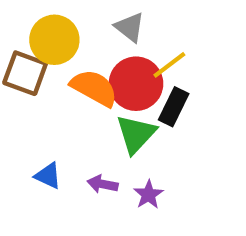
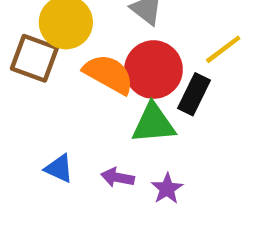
yellow line: (169, 65) -> (223, 49), moved
green triangle: (136, 134) -> (154, 123), turned 42

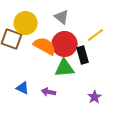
black rectangle: (194, 94) -> (83, 55), turned -42
purple star: (167, 189) -> (95, 97), moved

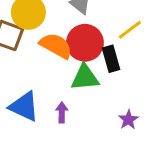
blue triangle: (23, 88) -> (24, 107), size x1.6
purple arrow: (49, 92) -> (62, 112), turned 80

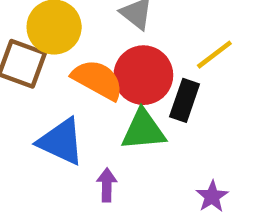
black rectangle: (111, 59) -> (185, 100), turned 35
blue triangle: (24, 107) -> (61, 142), moved

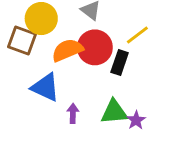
orange semicircle: (98, 80) -> (67, 50), turned -52
green triangle: (143, 130) -> (114, 112), moved

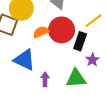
orange semicircle: (67, 50) -> (41, 32), size x0.7
purple star: (136, 120) -> (92, 60), moved

